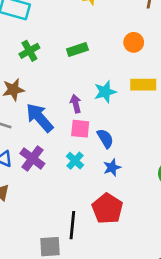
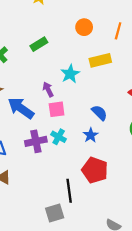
blue semicircle: (105, 138) -> (99, 113), moved
purple cross: (32, 158) -> (36, 141), moved, turned -35

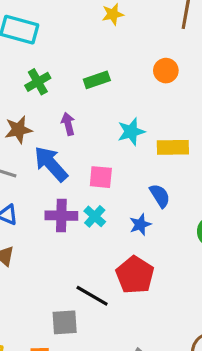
yellow rectangle: (100, 60) -> (173, 147), moved
purple arrow: (48, 89) -> (68, 124), moved
black line: (69, 191) -> (92, 296), turned -65

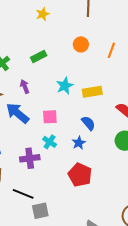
purple cross: (61, 216) -> (30, 158), moved
black line: (92, 296) -> (23, 194), moved

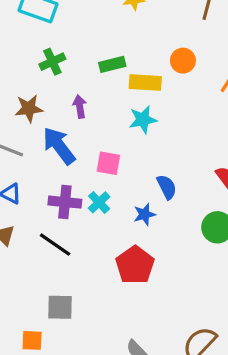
yellow rectangle: (92, 92) -> (145, 83), moved
purple cross: (30, 158) -> (65, 202), moved
black line: (23, 194) -> (55, 245), moved

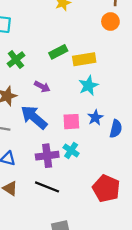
orange circle: (183, 61) -> (110, 21), moved
purple arrow: (80, 107) -> (42, 87), turned 140
blue semicircle: (167, 187) -> (116, 129), turned 54
blue star: (144, 214) -> (95, 117), moved

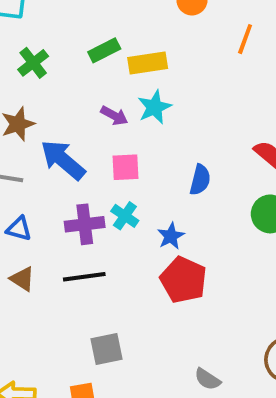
purple arrow: (42, 87) -> (114, 116), moved
blue star: (95, 117) -> (171, 236), moved
black line: (47, 187) -> (84, 277), turned -30

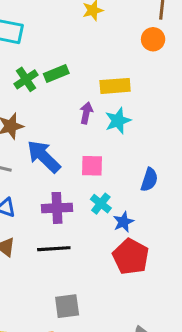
green rectangle: (104, 50) -> (56, 73), moved
purple arrow: (114, 116) -> (86, 113), moved, turned -110
cyan cross: (125, 216) -> (101, 204), moved

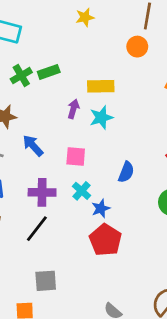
blue arrow: (44, 156) -> (33, 146), size x0.7
black line: (54, 249) -> (37, 229), turned -52

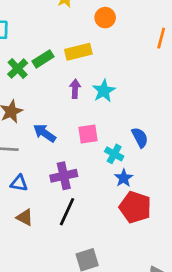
orange circle: (137, 47) -> (105, 18), moved
yellow rectangle: (101, 86) -> (78, 52), moved
blue semicircle: (126, 172) -> (140, 138), turned -36
cyan cross: (82, 191) -> (114, 154), moved

